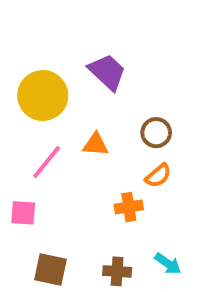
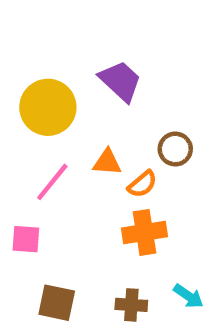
orange semicircle: (158, 176) -> (142, 184), moved
orange cross: (129, 207) -> (145, 232), size x1.4

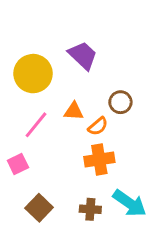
pink square: (26, 239) -> (18, 164), turned -30
cyan arrow: (188, 296) -> (130, 203), size x1.6
brown square: (57, 303) -> (39, 208), turned 32

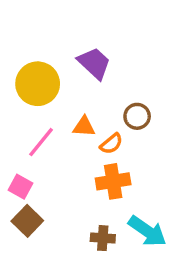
pink square: (18, 164) -> (20, 187), turned -35
brown square: (39, 208) -> (27, 221), moved

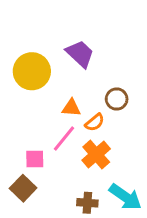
pink line: (41, 142) -> (64, 138), moved
orange cross: (113, 181) -> (96, 155), turned -32
pink square: (20, 187) -> (35, 159), moved, turned -30

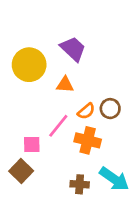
brown circle: (117, 99) -> (110, 109), moved
orange triangle: (71, 108) -> (65, 85), moved
orange cross: (96, 155) -> (88, 140), turned -35

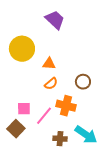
purple trapezoid: (73, 49) -> (55, 20), moved
orange semicircle: (86, 111) -> (51, 84), moved
pink line: (58, 126) -> (44, 116), moved

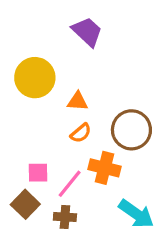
brown circle: (83, 82) -> (131, 130), size x1.6
brown cross: (60, 139) -> (65, 217), moved

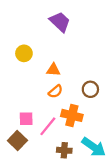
yellow circle: (35, 78) -> (24, 53), size x0.6
brown circle: (131, 130) -> (90, 89), size x0.6
brown cross: (65, 217) -> (64, 150), moved

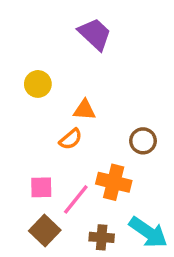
orange semicircle: (56, 91) -> (71, 139), moved
brown square: (17, 140) -> (45, 231), moved

